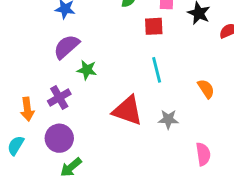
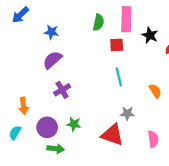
green star: (87, 70) -> (74, 124), moved
purple cross: (59, 98) -> (62, 90), moved
red triangle: (128, 111) -> (112, 135), moved
green arrow: (71, 167) -> (56, 149), turned -133

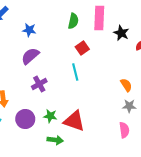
red square: (117, 45) -> (82, 48), moved, turned -32
cyan line: (119, 77) -> (75, 72), moved
gray star: (127, 113) -> (129, 106), moved
red triangle: (112, 135) -> (74, 121), moved
green arrow: (56, 149) -> (55, 140), moved

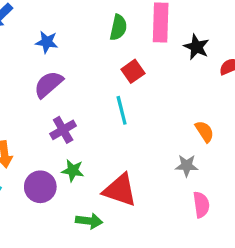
gray star: (129, 106) -> (187, 166), moved
green star: (50, 116) -> (73, 171), moved

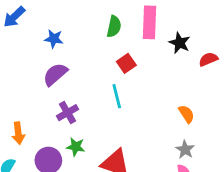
gray star: (187, 166) -> (185, 149), moved, turned 30

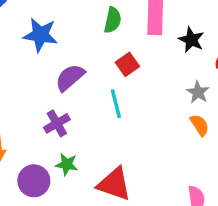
blue star: (54, 39) -> (40, 35), size x1.5
purple semicircle: (55, 74) -> (70, 77), moved
gray star: (185, 149) -> (198, 92), moved

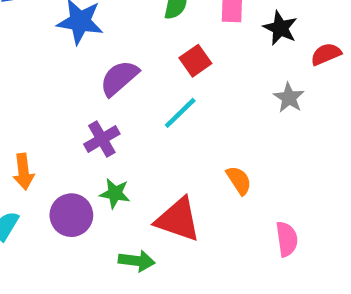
cyan line: (116, 104) -> (180, 113), turned 60
orange semicircle: (200, 125) -> (239, 180), moved

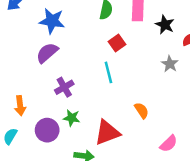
purple semicircle: (119, 78) -> (47, 53), moved
cyan line: (180, 113) -> (108, 72), turned -60
red triangle: (178, 219) -> (107, 133), turned -40
pink semicircle: (287, 239) -> (169, 144), turned 54

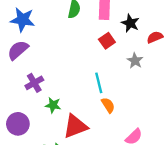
red square: (117, 43) -> (107, 41), moved
cyan line: (108, 72) -> (99, 83), moved
green star: (72, 118) -> (53, 105), moved

